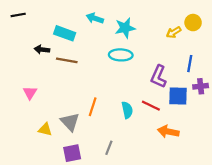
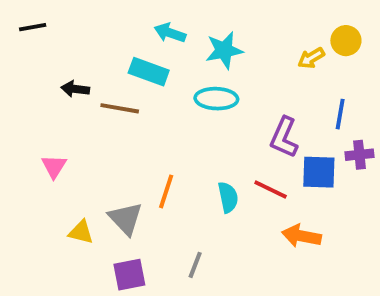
cyan rectangle: (65, 33) -> (149, 72), moved

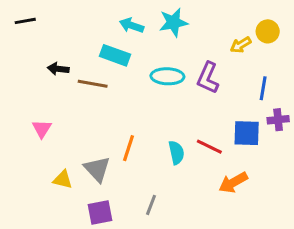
cyan star: (224, 50) -> (173, 22), moved
purple L-shape: (284, 137) -> (208, 78), moved
orange arrow: (301, 236) -> (233, 183), turned -40

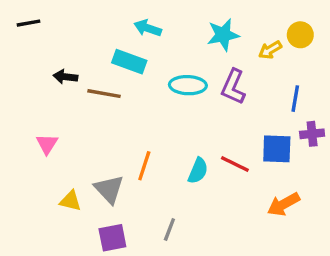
cyan star: (173, 22) -> (223, 35), moved
cyan semicircle: (176, 153) -> (198, 171), turned 35
orange arrow: (233, 183) -> (284, 204), moved

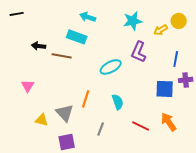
cyan ellipse: (188, 85) -> (111, 67), moved, turned -30
red line: (235, 164) -> (141, 126), moved
cyan semicircle: (198, 171) -> (118, 102), turned -42
orange arrow: (284, 204) -> (169, 122), turned 84
gray line: (169, 229) -> (101, 129), moved

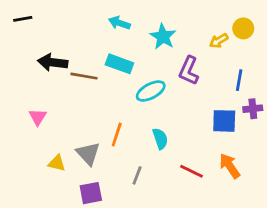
cyan star: (133, 21) -> (163, 37), moved, turned -30
cyan rectangle: (77, 37) -> (119, 64), moved
black arrow: (39, 46) -> (53, 62), size x1.5

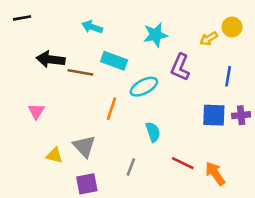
cyan arrow: (119, 23) -> (92, 27), moved
cyan star: (163, 37) -> (156, 35), turned 30
purple cross: (253, 109) -> (241, 115), moved
orange line: (117, 135) -> (111, 109), moved
orange arrow: (230, 166) -> (215, 173), moved

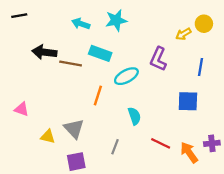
cyan star: (156, 35) -> (116, 20), moved
pink triangle: (36, 111) -> (22, 109), moved, turned -42
purple cross: (241, 115) -> (212, 143), moved

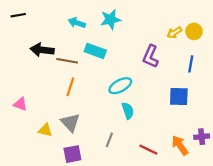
yellow circle: (204, 24) -> (194, 31), moved
cyan ellipse: (126, 76) -> (120, 86), moved
orange line: (98, 96) -> (70, 87), moved
red line: (161, 143) -> (148, 150), moved

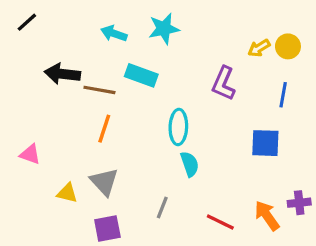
black line: (18, 15) -> (27, 22), turned -32
cyan ellipse: (120, 86) -> (178, 127), turned -60

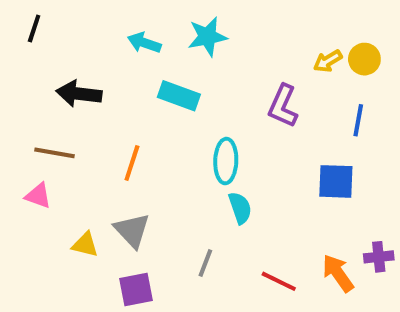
black line: (27, 22) -> (34, 28), turned -30
brown line: (99, 90) -> (54, 153), moved

